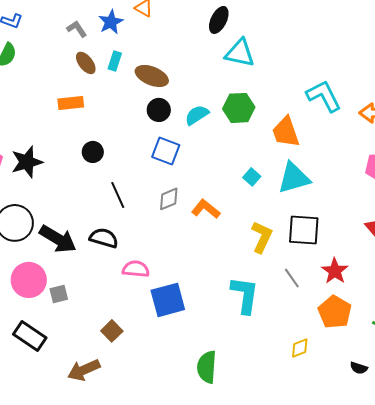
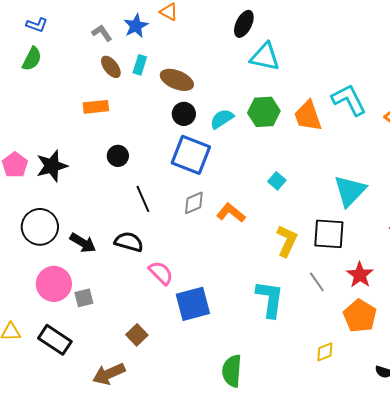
orange trapezoid: (286, 132) -> (308, 116), moved
blue square: (166, 151) -> (191, 155), size x1.4
cyan triangle: (294, 178) -> (350, 191), moved, turned -30
black arrow: (58, 239) -> (83, 243), size x0.7
pink semicircle: (136, 269) -> (161, 273), turned 40

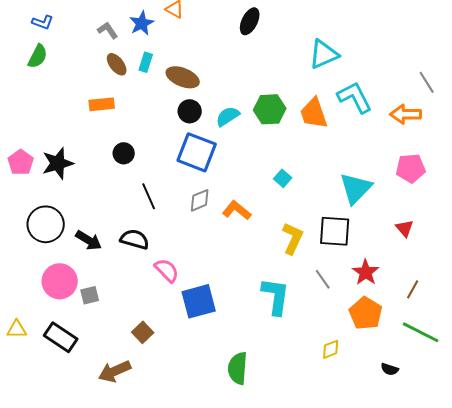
cyan triangle: (265, 57) -> (324, 54), moved, turned -36

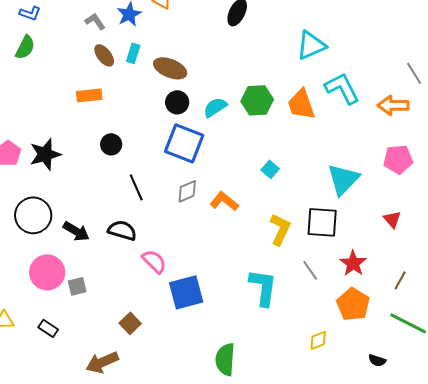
black rectangle: (61, 337) -> (48, 328), size x0.6

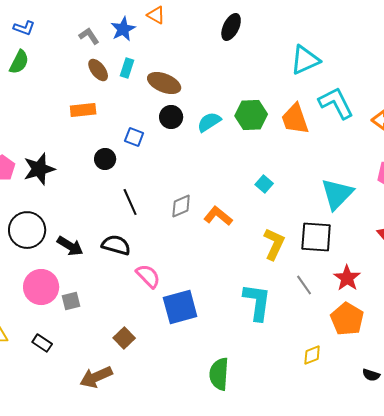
blue square: (184, 143) -> (134, 137), moved, size x0.5

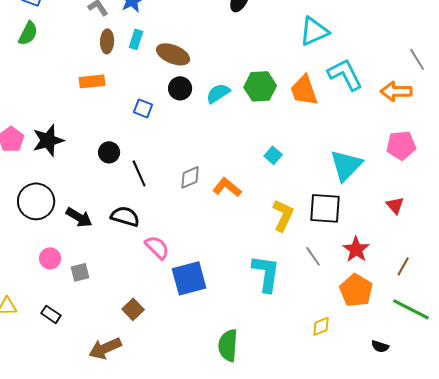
brown ellipse: (98, 70) -> (107, 41), turned 40
black circle: (105, 159) -> (109, 152), moved
pink circle: (41, 287) -> (50, 258), size x0.6

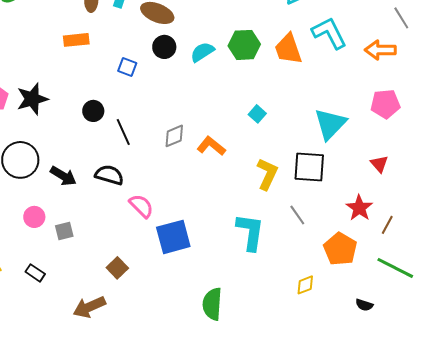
red star: (356, 249) -> (359, 208), moved

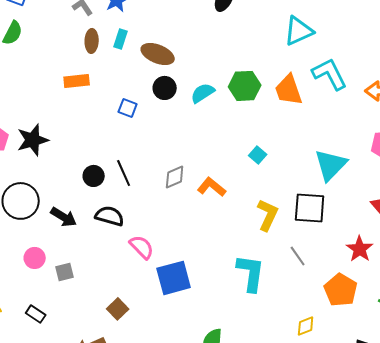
black circle: (93, 111) -> (94, 176), moved

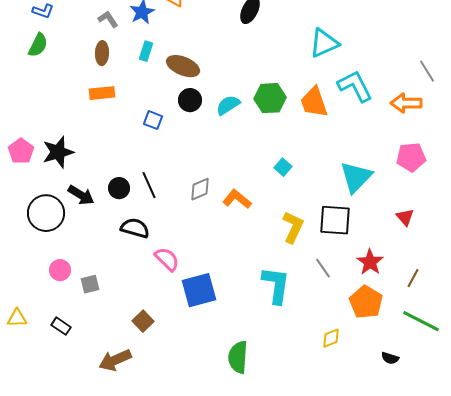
brown ellipse: (92, 41) -> (102, 53), moved
black arrow: (64, 217) -> (81, 195), moved
red star: (360, 249) -> (370, 262), moved

